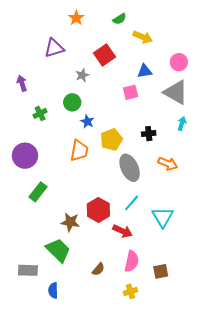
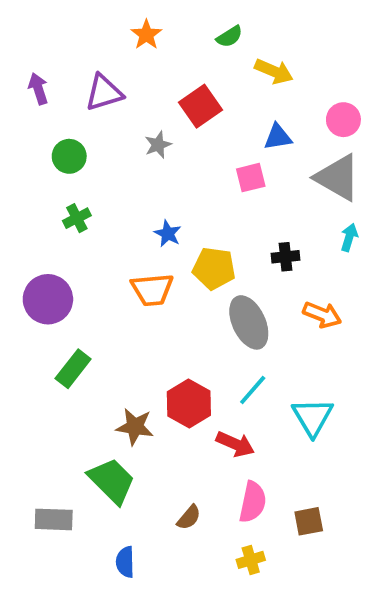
purple arrow: (22, 83) -> (38, 89), moved
green circle: (72, 102) -> (69, 156), moved
yellow pentagon: (111, 140) -> (214, 268), turned 30
orange trapezoid: (79, 151) -> (152, 290), turned 75
blue semicircle: (53, 290) -> (125, 562), moved

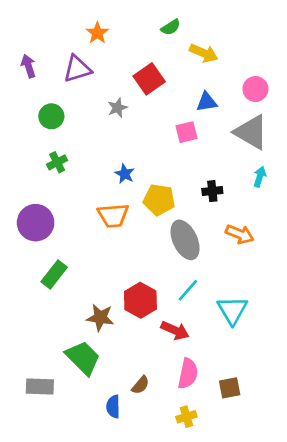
orange star: (146, 35) -> (97, 33), moved
blue semicircle: (125, 562) -> (113, 407), moved

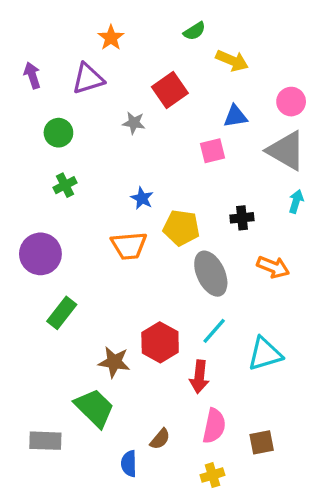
gray star: (117, 108) -> (134, 123), turned 30
cyan triangle: (232, 310) -> (265, 354), turned 44
red arrow: (175, 330) -> (199, 377), turned 72

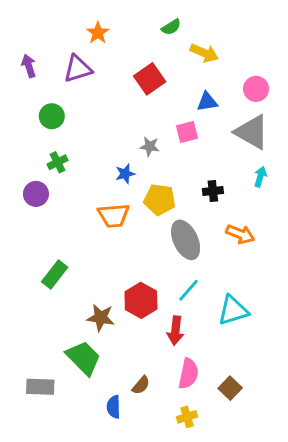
gray star: (134, 123) -> (150, 146), moved
blue star: (142, 198) -> (125, 174), turned 30
purple circle: (40, 254) -> (36, 194), moved, size x0.7
brown square: (262, 442) -> (230, 388), turned -35

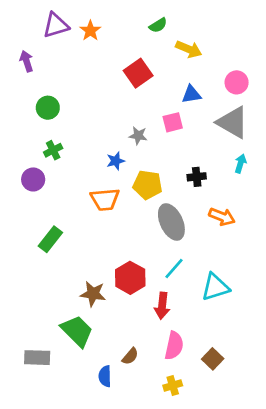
purple triangle: (78, 69) -> (56, 25), moved
green rectangle: (55, 274) -> (50, 239), moved

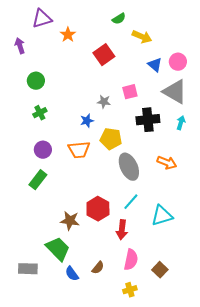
orange star: (90, 31) -> (68, 35), moved
blue triangle: (191, 94) -> (155, 65), moved, turned 49
black cross: (197, 177) -> (148, 120), moved, size x1.6
purple circle: (33, 179) -> (43, 150), moved
blue semicircle: (105, 376) -> (72, 274), moved, turned -35

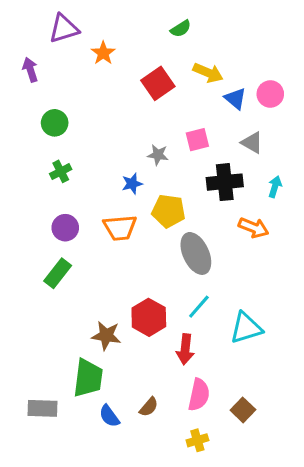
yellow arrow: (142, 37) -> (208, 73), moved
gray triangle: (175, 92) -> (252, 143), moved, size x0.6
orange arrow: (167, 163) -> (254, 228), moved
green trapezoid: (58, 249) -> (88, 378), turned 52

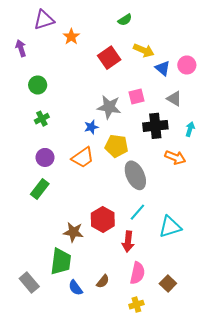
gray star: (158, 155) -> (109, 107), size x1.6
orange trapezoid: (120, 228) -> (83, 157), turned -30
gray rectangle: (42, 408) -> (29, 282), turned 48

